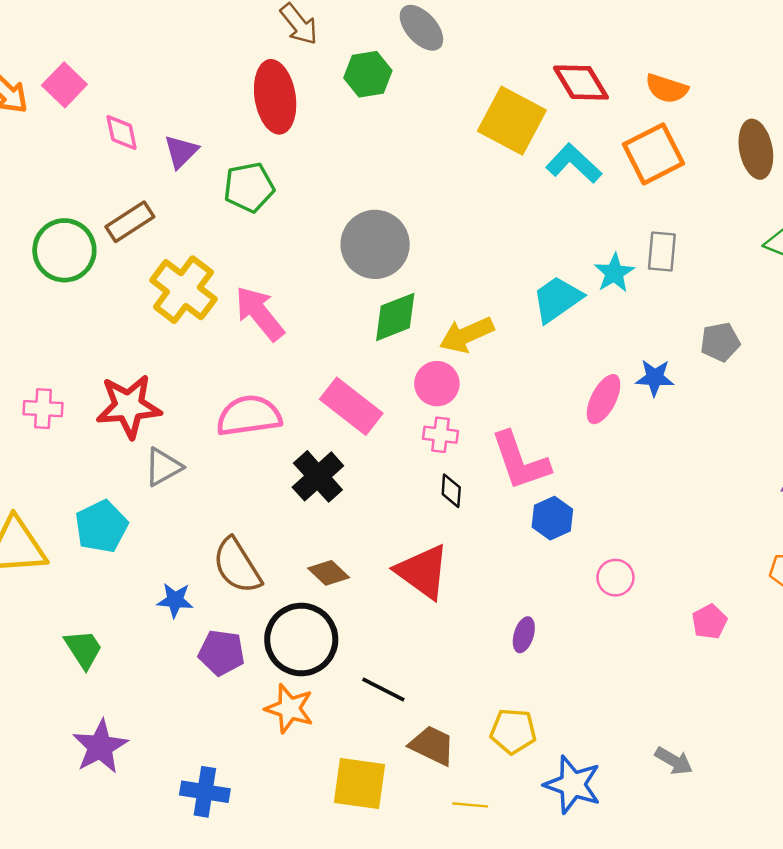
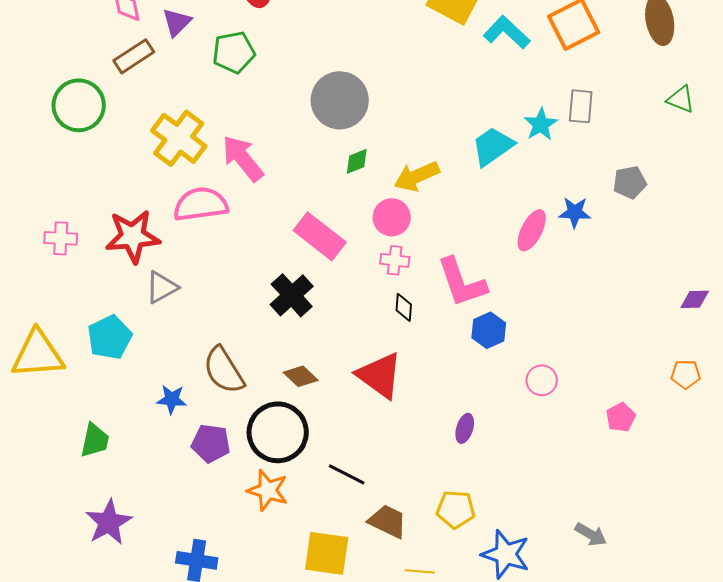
brown rectangle: (130, 222) -> (134, 56), moved
green diamond: (395, 317) -> (357, 161), size x0.6
pink semicircle: (249, 416) -> (201, 204), moved
green trapezoid: (83, 649) -> (95, 440), turned 45

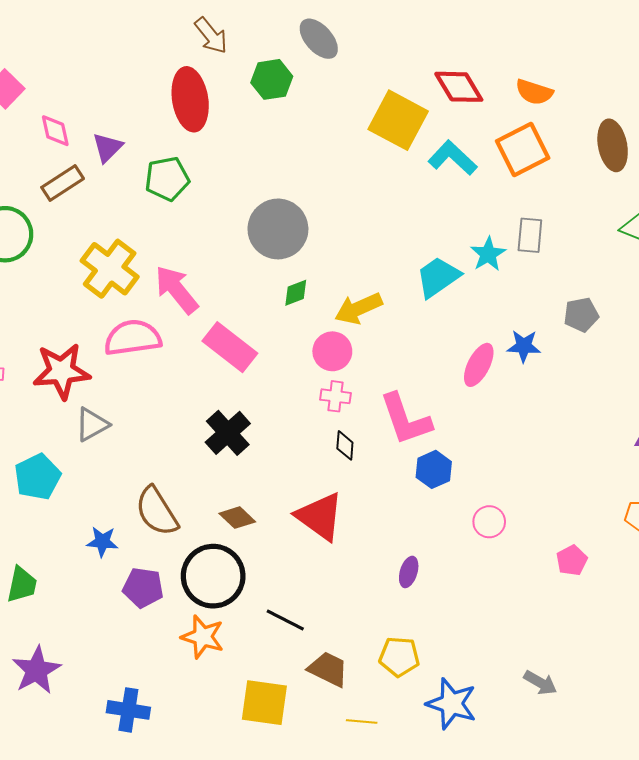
pink rectangle: (320, 236) -> (230, 347), moved

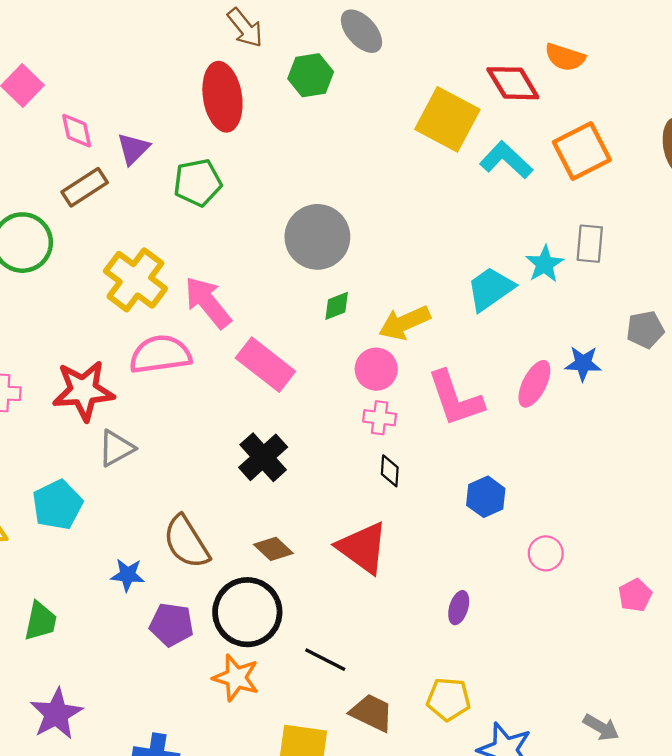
orange semicircle: (534, 92) -> (565, 57), moved
pink L-shape: (406, 419) -> (455, 399), moved

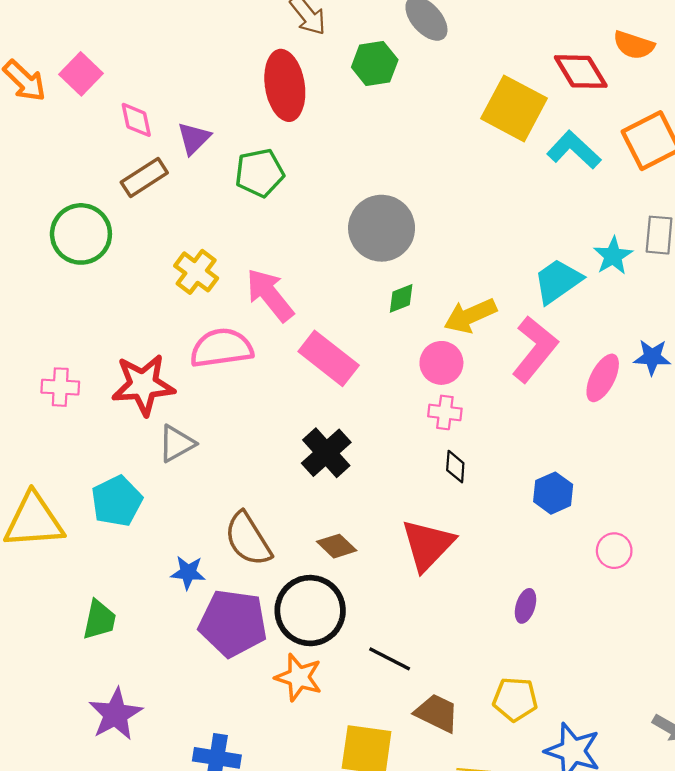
yellow cross: (135, 280) -> (196, 272), size x0.7
pink L-shape: (455, 399) -> (535, 349), moved, turned -122
red triangle: (363, 548) -> (428, 545), turned 38
purple pentagon: (172, 625) -> (233, 623), size x1.5

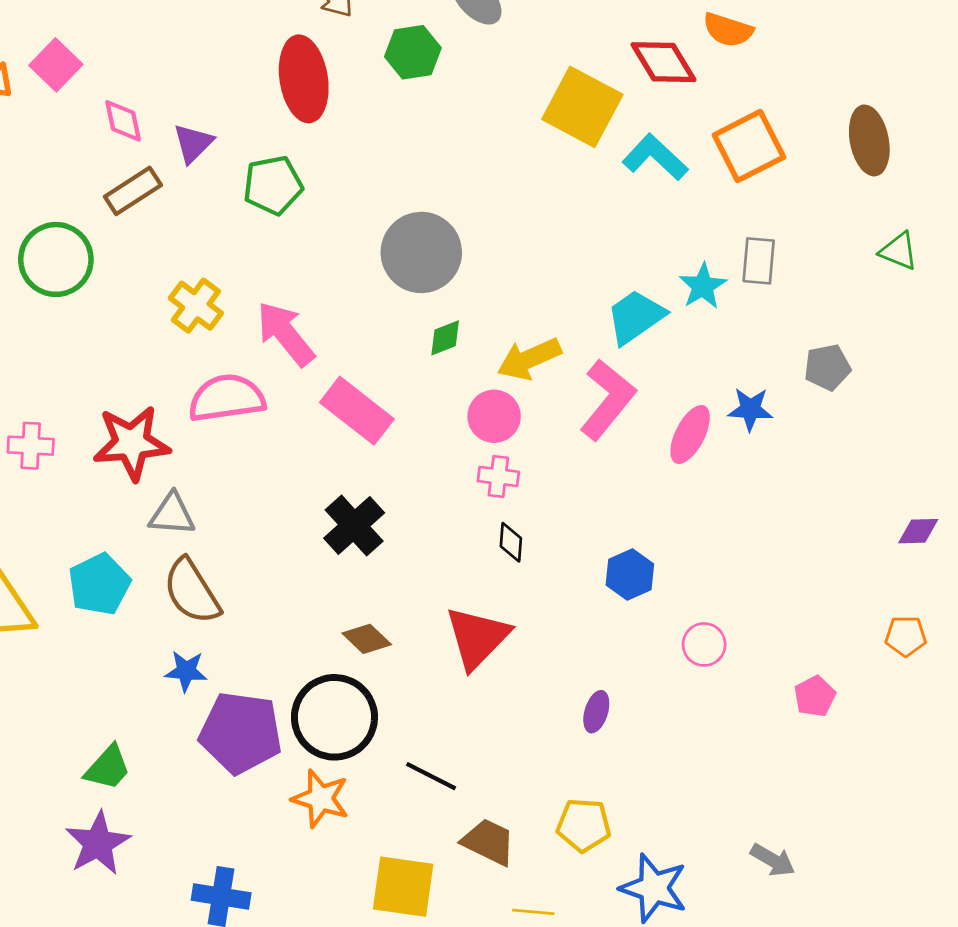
gray triangle: (177, 444) -> (172, 514), turned 33
brown semicircle: (248, 539) -> (192, 591), moved
green trapezoid: (99, 620) -> (108, 768), moved, turned 30

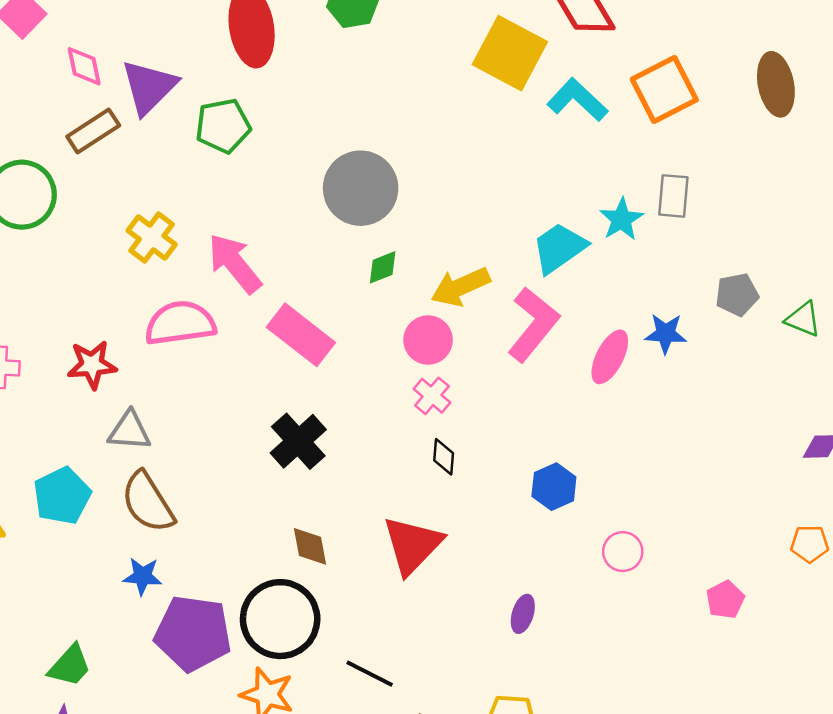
purple triangle: (193, 143) -> (149, 87), size x1.5
green triangle: (899, 251) -> (803, 319), moved
red star: (131, 443) -> (92, 365), size x0.7
pink cross: (498, 476) -> (432, 396), turned 33
brown diamond: (367, 639) -> (310, 546), turned 36

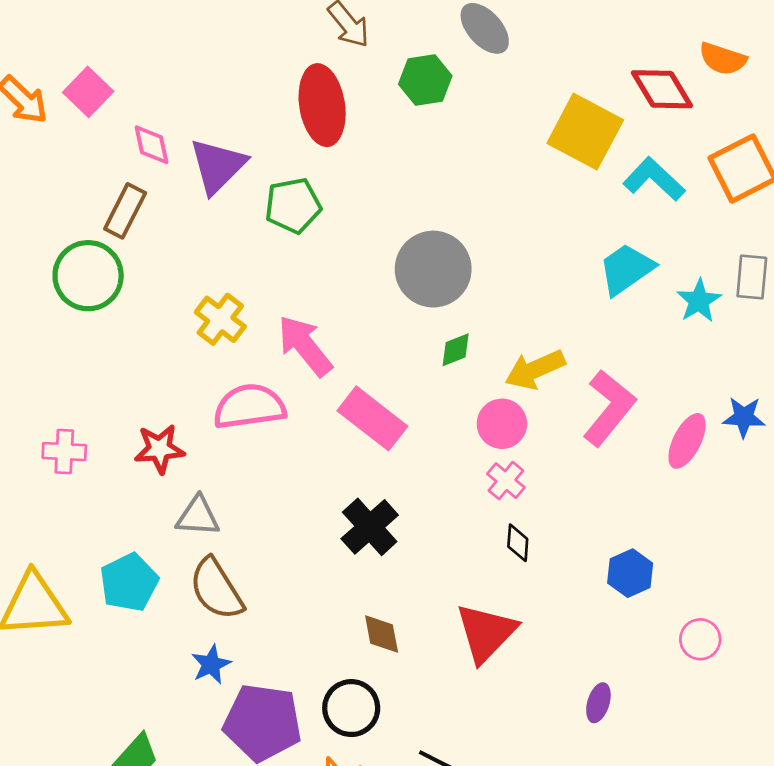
brown rectangle: (93, 131) -> (125, 211), moved, turned -30
cyan trapezoid: (559, 248) -> (626, 269), moved
blue star: (143, 576) -> (211, 664), turned -30
black circle: (280, 619) -> (351, 708), size x0.7

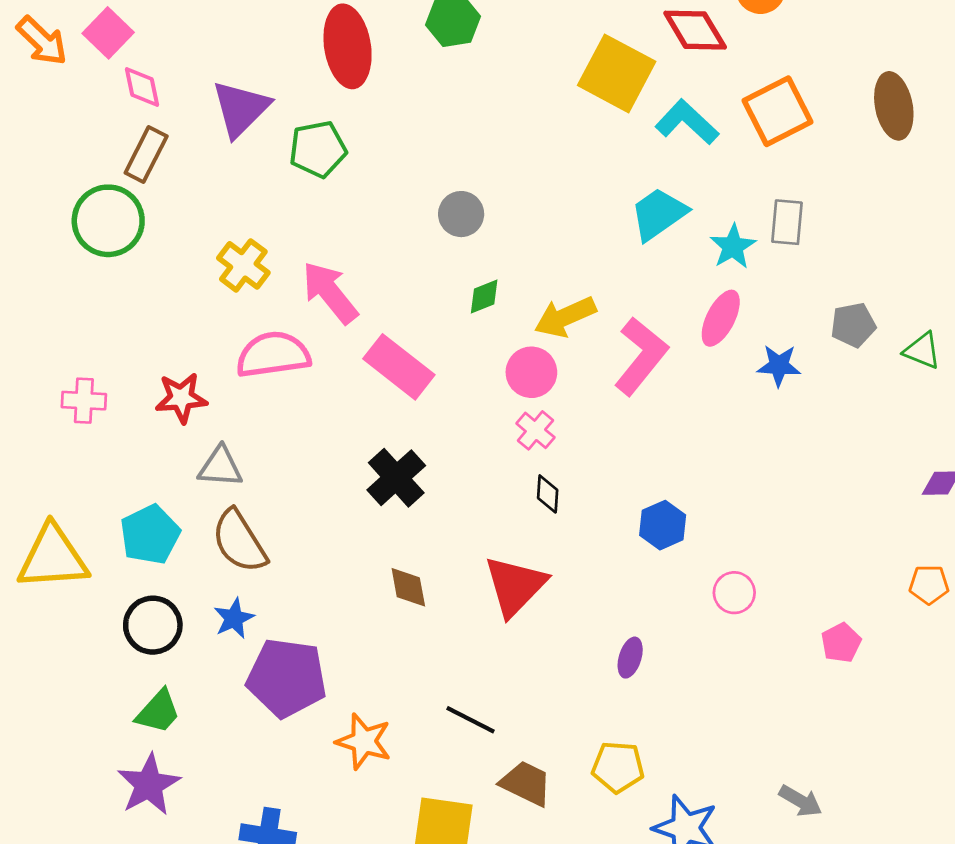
pink diamond: (152, 145) -> (142, 87), moved
gray circle: (433, 269) -> (461, 214), size x0.6
pink ellipse: (687, 441) -> (721, 318), moved
black circle: (351, 708) -> (153, 625), moved

